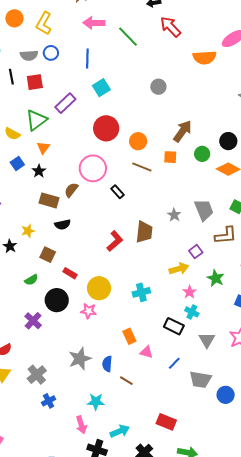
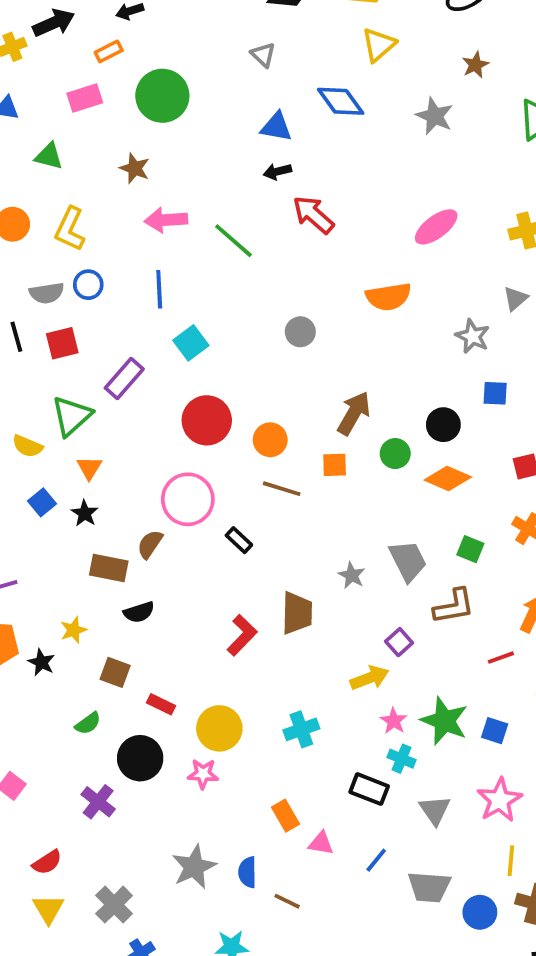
orange semicircle: (205, 57) -> (388, 297), moved
green star: (216, 278) -> (444, 721), moved, size x1.4

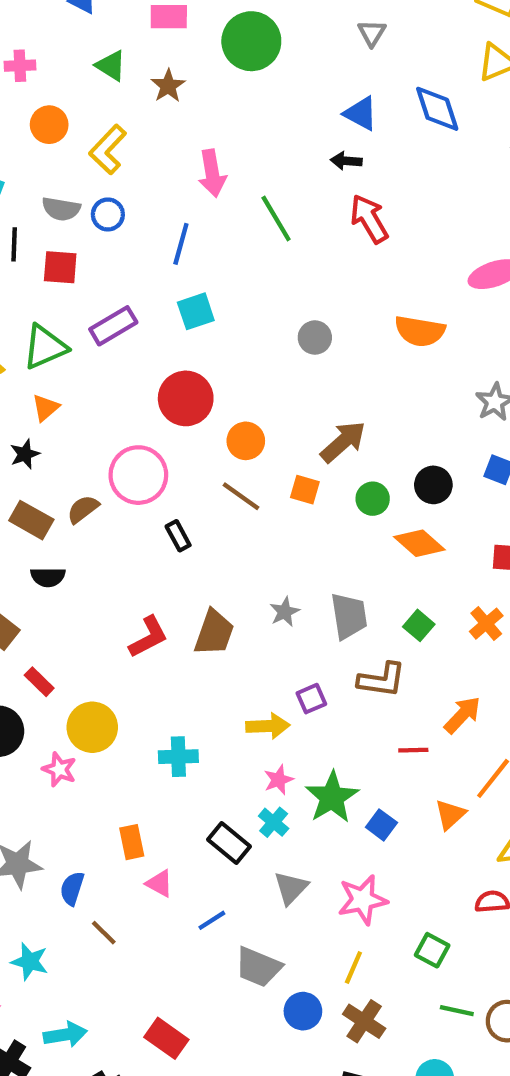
brown star: (135, 168) -> (168, 86), moved
pink arrow: (166, 220) -> (212, 173), turned -114

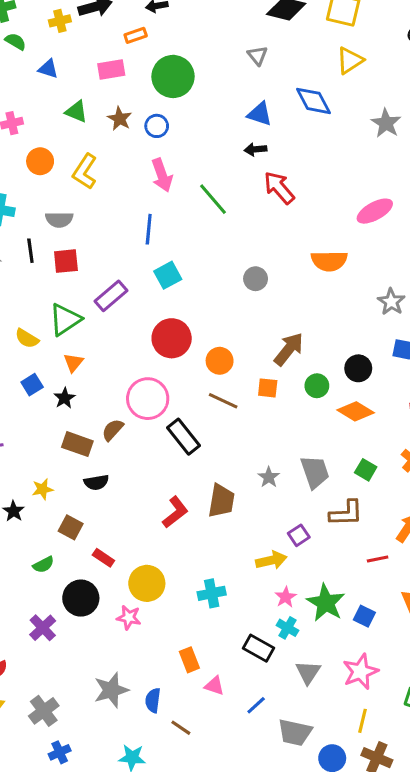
blue circle: (108, 214) -> (157, 126), moved
black rectangle: (178, 536) -> (184, 437), size x1.6

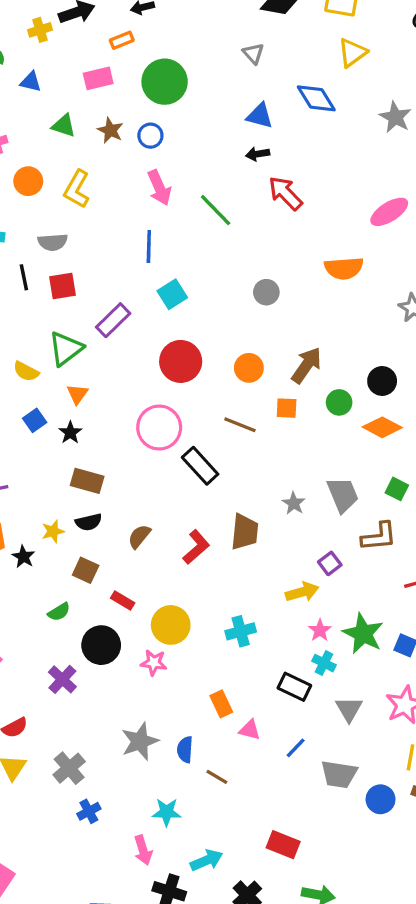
orange circle: (220, 361) -> (249, 368), moved
brown semicircle: (113, 430) -> (139, 536), moved
black semicircle: (96, 482) -> (89, 522), moved

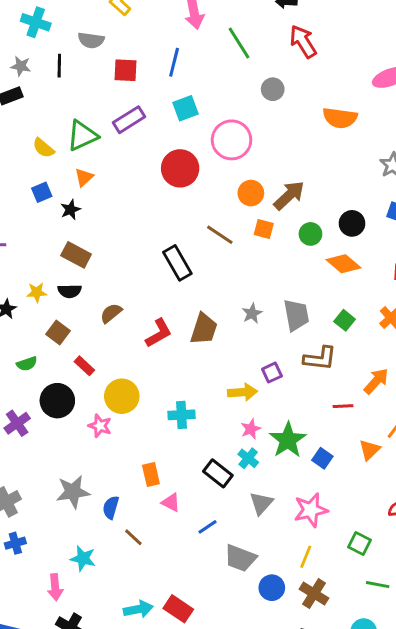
red square: (63, 286) -> (125, 70), moved
gray circle: (266, 292) -> (273, 89), moved
orange circle: (249, 368) -> (251, 193), moved
pink circle: (159, 428) -> (232, 140), moved
cyan arrow: (207, 860) -> (138, 609), moved

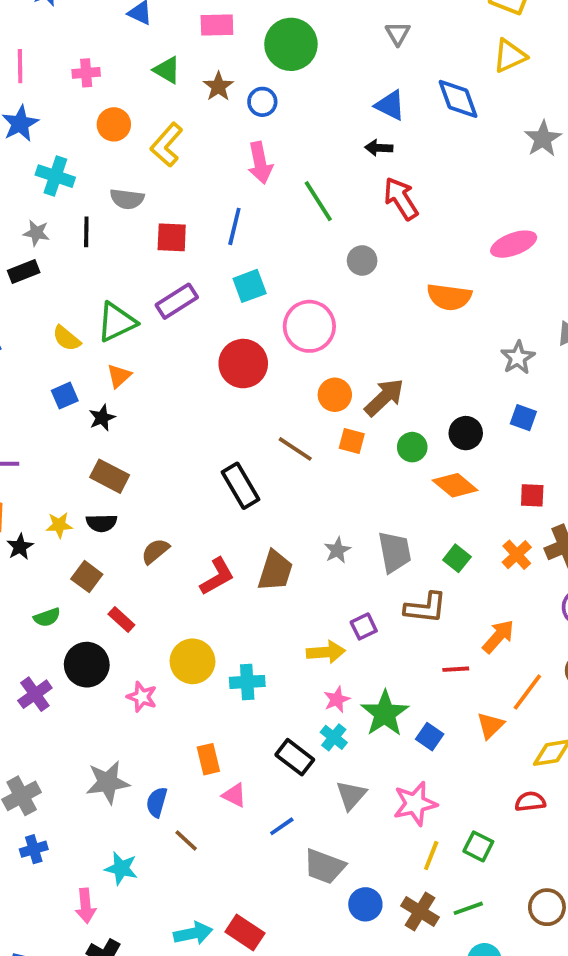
yellow circle: (122, 396) -> (192, 661), moved
yellow line: (306, 557) -> (431, 856), moved
green line: (378, 585) -> (468, 908), moved, turned -30

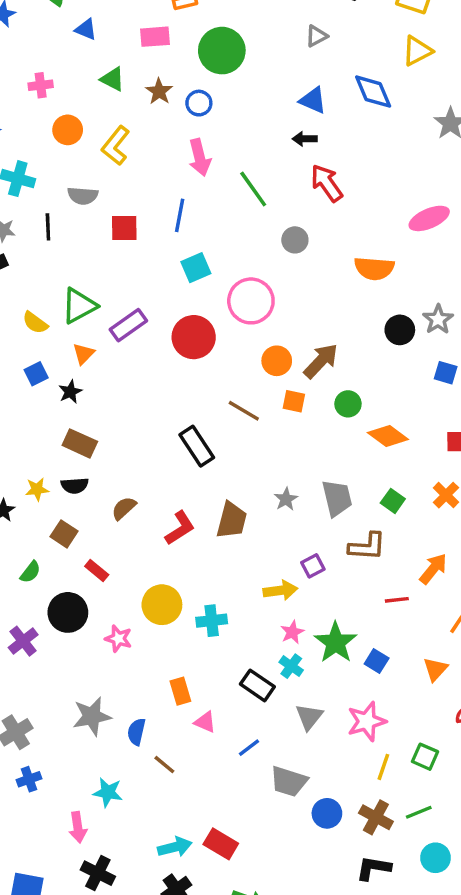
gray triangle: (398, 33) -> (316, 36), turned 35
purple rectangle: (177, 301) -> (128, 325), moved
black circle: (466, 433) -> (400, 330), moved
green semicircle: (47, 617) -> (30, 572), turned -30
orange triangle: (490, 725) -> (435, 669), moved

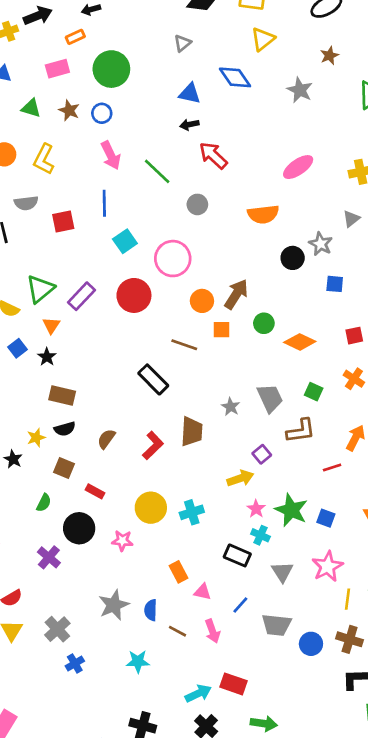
pink arrow: (78, 827) -> (212, 631), moved

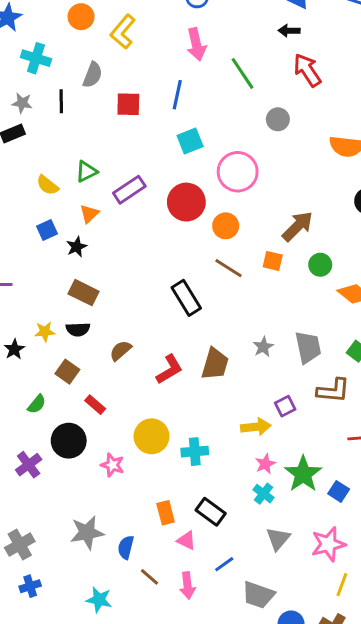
gray semicircle: (26, 203) -> (93, 75), turned -75
green triangle: (40, 289) -> (86, 172), size x0.7
orange circle: (202, 301) -> (226, 226), moved
black rectangle: (237, 555) -> (211, 512), moved

